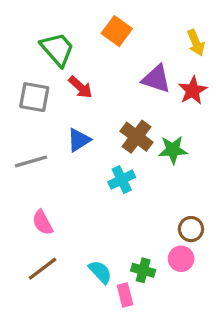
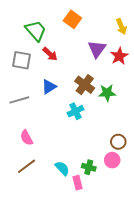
purple triangle: (156, 79) -> (97, 49), turned 48

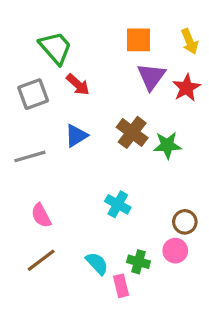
orange square: (72, 19) -> (139, 40), moved, turned -36
gray square: (21, 60) -> (33, 94), turned -30
cyan cross: (75, 111) -> (118, 204), moved, turned -35

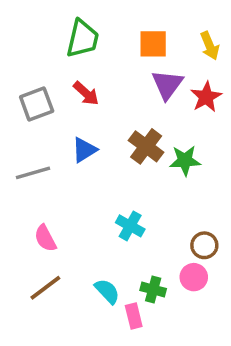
green trapezoid: (55, 48) -> (82, 39), moved, turned 54

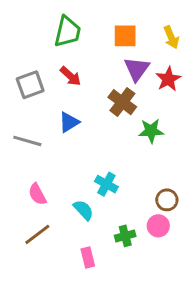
brown cross: (146, 146) -> (122, 102), moved
gray line: (33, 173) -> (27, 141), turned 32
green cross: (153, 289) -> (125, 236), turned -30
cyan semicircle: (107, 291) -> (83, 210), moved
pink rectangle: (134, 316) -> (88, 257), moved

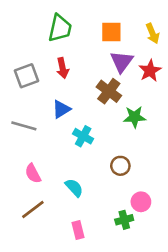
red arrow: (70, 76) -> (63, 68), turned 36
cyan cross: (106, 184) -> (83, 136), moved
brown circle: (167, 200) -> (120, 166), moved
green cross: (125, 236) -> (124, 220), moved

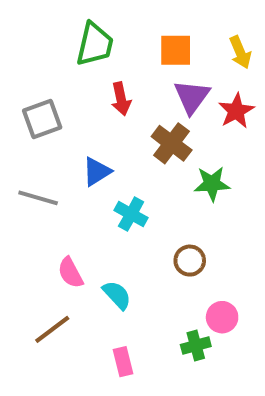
red arrow: (63, 68) -> (121, 99), moved
pink semicircle: (33, 173) -> (70, 273), moved

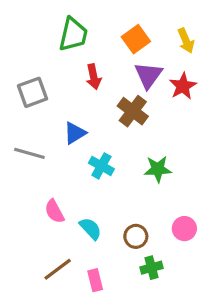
orange square: (176, 50) -> (136, 39), turned -36
green star: (212, 184) -> (158, 169), moved
brown circle: (190, 261) -> (136, 236), moved
pink circle: (222, 317) -> (184, 229), moved
brown line: (52, 329) -> (58, 269), moved

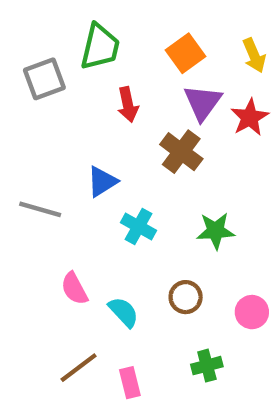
gray square: (33, 92) -> (44, 79), moved
brown circle: (136, 236) -> (186, 297), moved

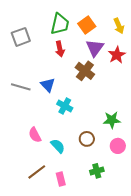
green trapezoid: (100, 47) -> (60, 24), moved
blue triangle: (102, 182) -> (48, 85), turned -42
gray line: (40, 209) -> (21, 87), moved
green star: (216, 231) -> (112, 120), moved

